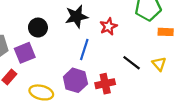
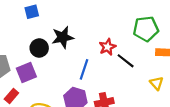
black star: (77, 17) -> (63, 37), moved
black line: (132, 63) -> (126, 61), moved

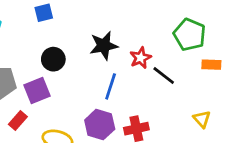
green pentagon: (146, 29) -> (190, 35), turned 30
black star: (63, 37) -> (104, 46), moved
yellow triangle: (157, 83) -> (202, 119), moved

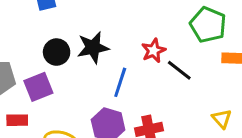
black star: (104, 46) -> (93, 47), moved
red rectangle: (18, 120) -> (17, 120), turned 48

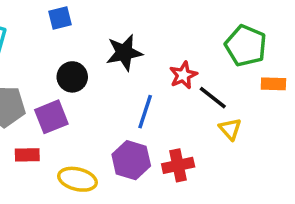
black star: (93, 47) -> (124, 53), moved
yellow triangle: (222, 119) -> (230, 129), moved

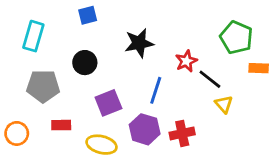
black circle: (72, 77) -> (85, 63), moved
purple square: (51, 117) -> (108, 103), moved

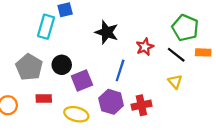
cyan rectangle: (33, 36) -> (46, 27), moved
black star: (139, 43) -> (107, 32), turned 30
black circle: (85, 63) -> (62, 65), moved
black line: (210, 79) -> (176, 55), moved
gray pentagon: (43, 86) -> (29, 67), turned 30

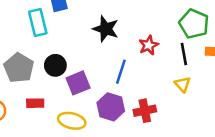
cyan rectangle: (46, 27) -> (38, 23), turned -30
black line: (176, 55) -> (184, 54), turned 42

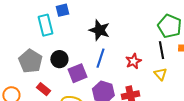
red star: (149, 45) -> (133, 61), moved
blue line: (121, 72) -> (100, 58), moved
red rectangle: (35, 103) -> (43, 89), turned 40

